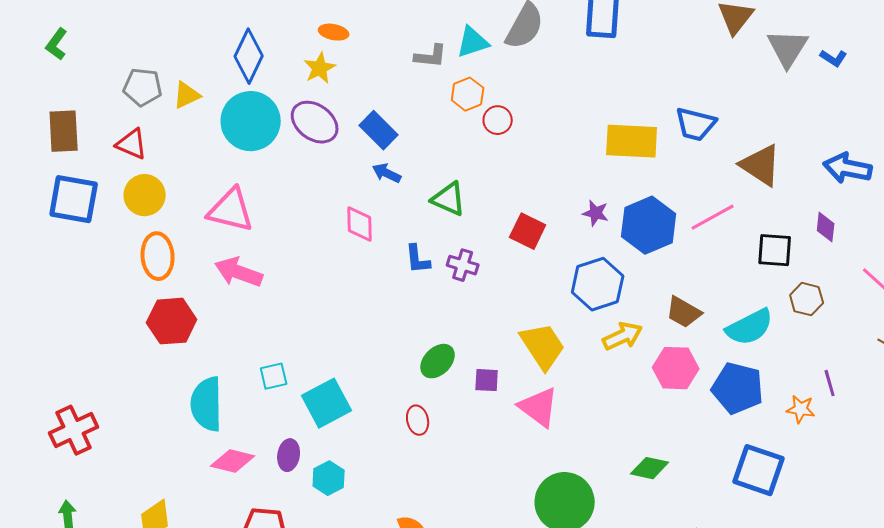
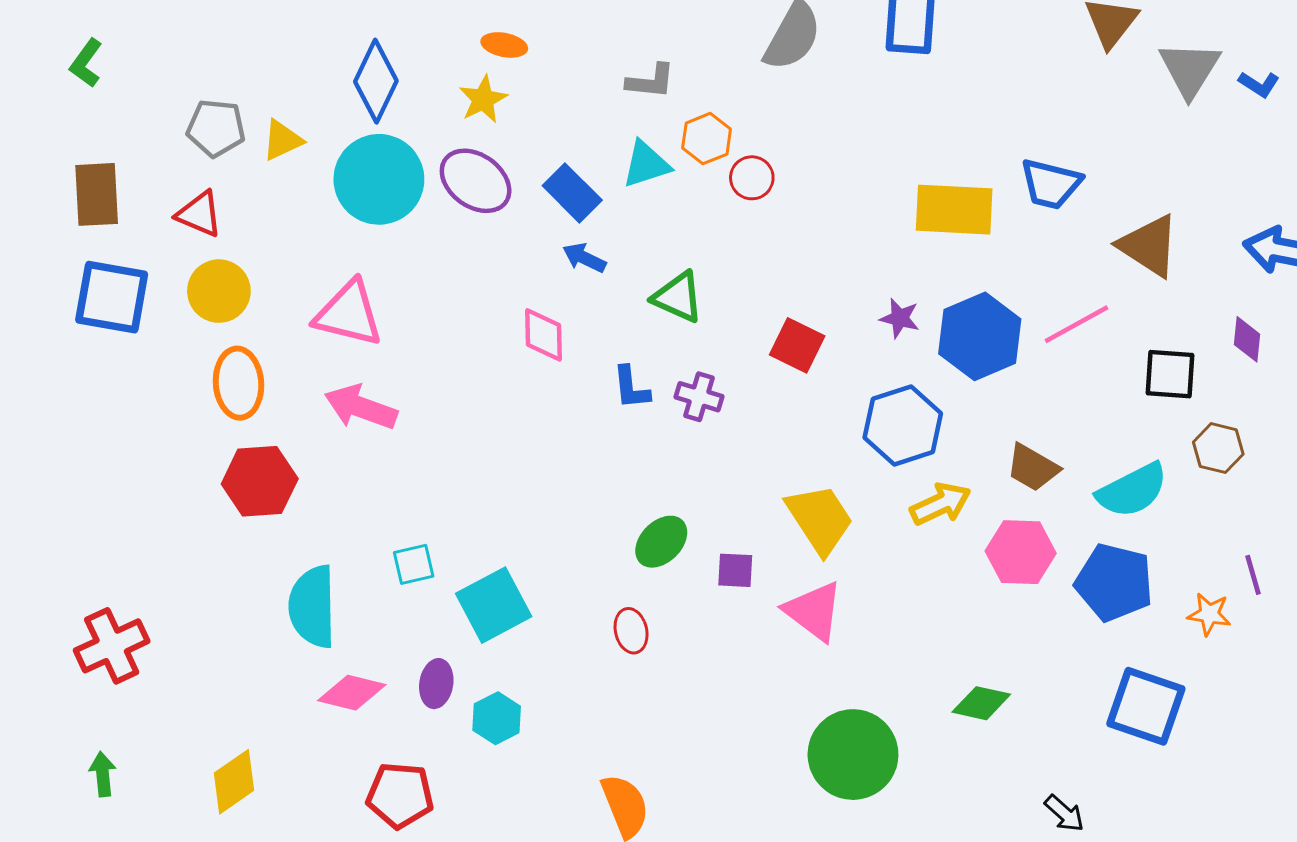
cyan triangle: (473, 42) -> (646, 164), moved

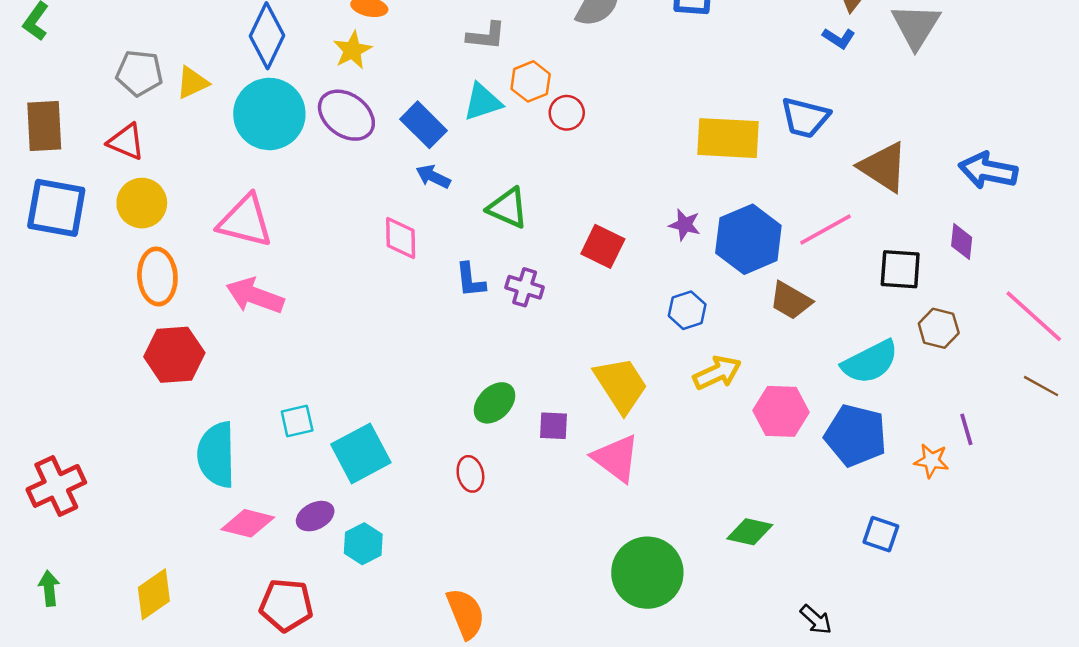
blue L-shape: (1259, 84) -> (839, 38), moved
blue hexagon: (903, 425) -> (687, 310), size x0.6
brown trapezoid: (1033, 468) -> (791, 301), moved
purple ellipse: (436, 684) -> (315, 516), turned 54
blue square: (1146, 706) -> (881, 534), size x0.6

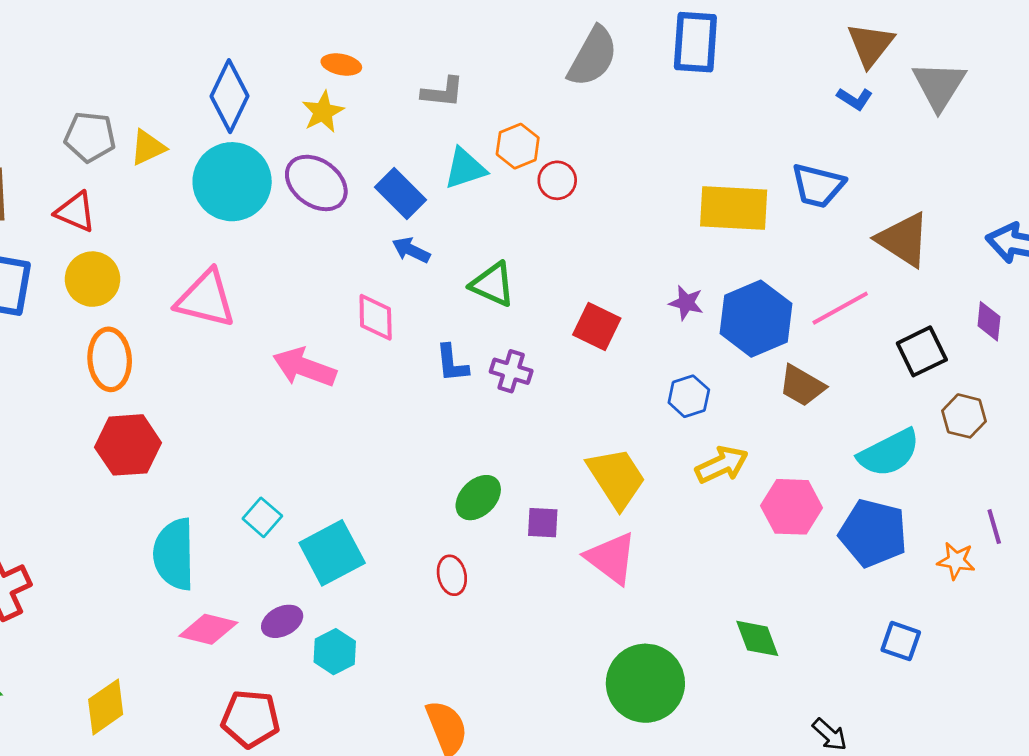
gray L-shape: (486, 36) -> (443, 92), moved
black square: (900, 269) -> (922, 351), turned -30
pink arrow: (255, 296) -> (304, 367), moved
cyan square: (297, 421) -> (262, 517), turned -36
green diamond: (750, 532) -> (757, 638), turned 57

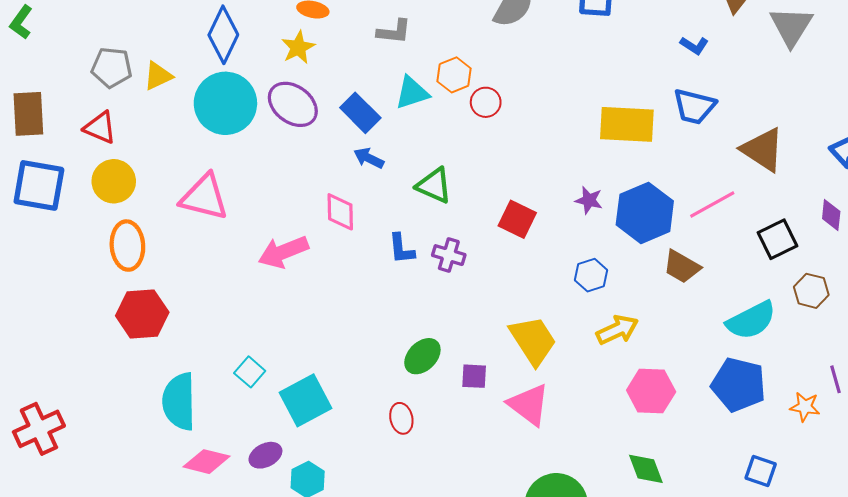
blue L-shape: (855, 99) -> (694, 45), moved
pink arrow: (304, 367) -> (283, 252), turned -42
pink hexagon: (792, 507) -> (651, 391), moved

